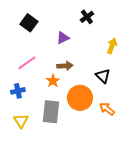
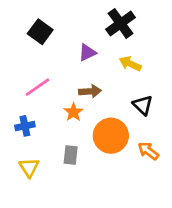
black cross: (87, 17) -> (121, 23), size x1.5
yellow arrow: (112, 46) -> (130, 64), moved, turned -84
gray rectangle: (51, 112) -> (71, 155), size x0.6

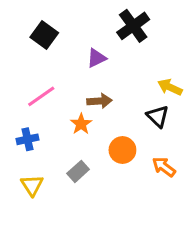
yellow arrow: (130, 64) -> (170, 87), moved
orange circle: (111, 136) -> (122, 150), size x0.7
gray rectangle: (71, 155) -> (78, 171), turned 42

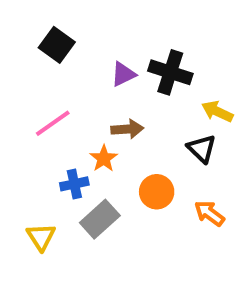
black cross: (133, 26) -> (170, 72), moved, turned -36
blue cross: (27, 139) -> (74, 184), moved
gray rectangle: (78, 171) -> (100, 219), size x1.4

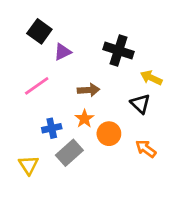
purple triangle: (123, 74) -> (63, 52), moved
orange star: (104, 158) -> (84, 119), moved

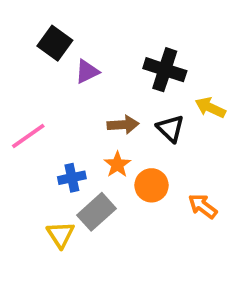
pink line: (37, 86) -> (28, 136), moved
black triangle: (140, 104) -> (170, 128), moved
yellow triangle: (28, 165) -> (60, 235), moved

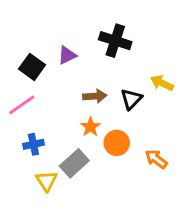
black square: (55, 43) -> (32, 67), moved
black cross: (165, 70) -> (115, 41), moved
black triangle: (170, 128) -> (131, 99), turned 30
blue cross: (72, 178) -> (33, 144), moved

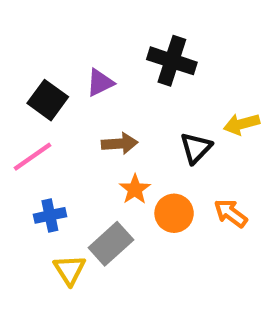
yellow arrow: (162, 83) -> (242, 124), turned -40
brown arrow: (95, 96) -> (120, 144), moved
orange arrow: (156, 159) -> (231, 213), moved

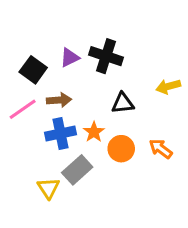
black cross: (172, 61) -> (106, 56), moved
brown arrow: (120, 144) -> (59, 100), moved
black triangle: (196, 148) -> (123, 103), moved, turned 40
blue cross: (50, 215) -> (61, 133), moved, size x1.4

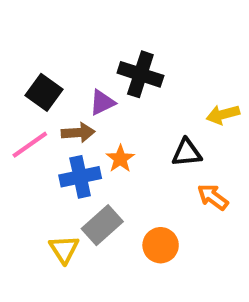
purple triangle: (70, 58) -> (102, 102), moved
black triangle: (123, 103) -> (187, 153), moved
orange star: (94, 132) -> (120, 159), moved
orange circle: (121, 149) -> (161, 245), moved

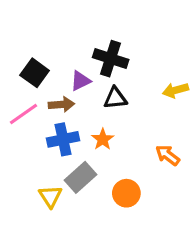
black triangle: (187, 153) -> (115, 98), moved
orange star: (120, 159) -> (103, 139), moved

